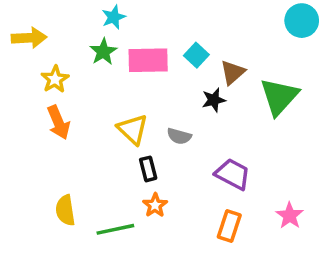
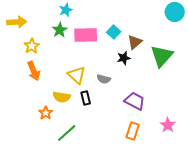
orange star: (155, 205) -> (46, 113), moved
yellow semicircle: (65, 210) -> (62, 97), moved, turned -72
green line: (115, 229) -> (67, 133), turned -30

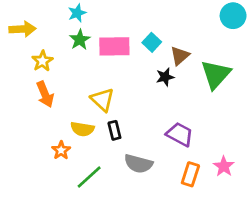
cyan star: (66, 10) -> (77, 13), moved
gray semicircle: (104, 79) -> (138, 164), moved, size x1.5
orange rectangle: (133, 131) -> (190, 174), moved

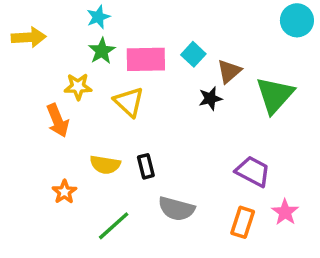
yellow star: (42, 61) -> (78, 87), moved, turned 30
yellow triangle: (102, 100) -> (129, 102), moved
purple trapezoid: (180, 134) -> (253, 171), moved
orange star: (61, 150) -> (64, 192), moved

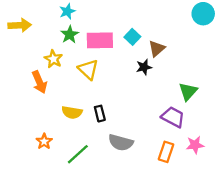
yellow star: (78, 87) -> (53, 59), turned 30
green triangle: (275, 95) -> (188, 91), moved, size x0.7
orange star: (64, 192) -> (44, 141), moved
pink star: (285, 212) -> (195, 145), turned 30

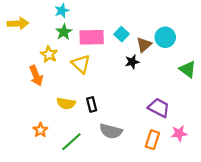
cyan circle: (203, 14) -> (165, 37), moved
green triangle: (188, 91) -> (188, 69), moved, turned -36

